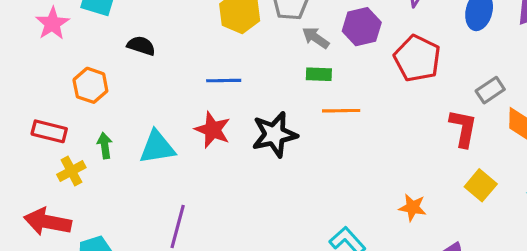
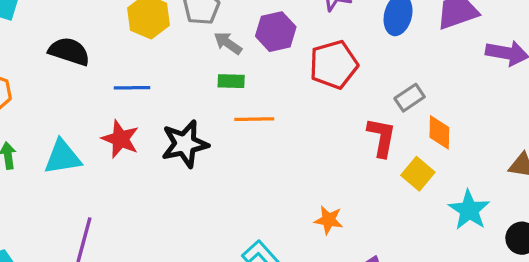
black semicircle: (141, 46) -> (69, 51), moved, size x1.4
red pentagon: (417, 58) -> (334, 65), turned 30
yellow square: (481, 185) -> (418, 174), moved

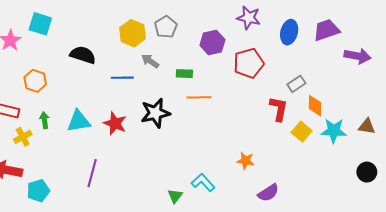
gray arrow: (228, 43) -> (150, 61), moved
red star: (120, 139) -> (115, 123), moved
cyan star: (469, 210) -> (334, 131), moved, turned -30

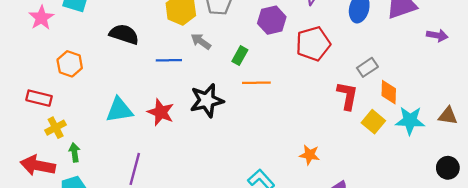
purple arrow: (358, 56) -> (437, 35), size x0.7
green rectangle: (184, 74) -> (240, 56), turned -63
green arrow: (44, 120) -> (74, 152), moved

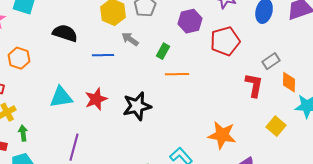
black star: (207, 100) -> (137, 106), moved
red star: (161, 112) -> (96, 99), turned 30
yellow square: (373, 122) -> (276, 126), moved
orange star: (310, 155) -> (222, 135), size x1.6

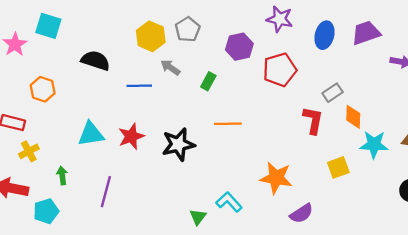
orange line: (177, 74) -> (228, 124), moved
yellow square: (276, 126) -> (338, 167), turned 30
green arrow: (23, 133) -> (62, 176), moved

